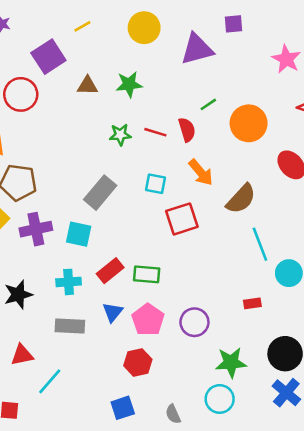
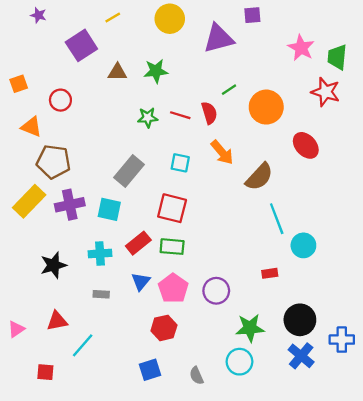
red circle: (21, 94) -> (60, 100), moved, size x0.7
red square: (182, 219) -> (172, 208), moved, turned 32
gray rectangle: (70, 326) -> (101, 294), size x0.6

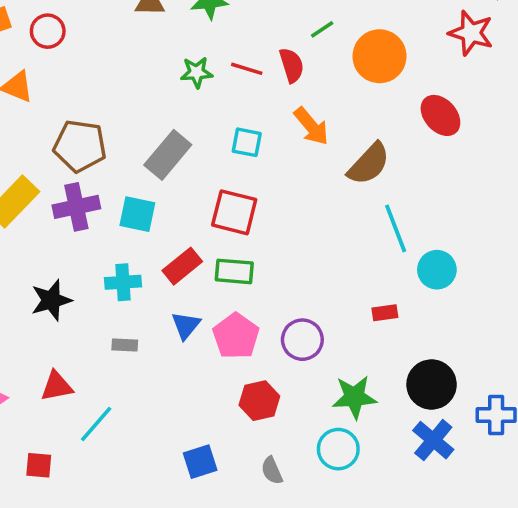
red circle: (60, 100) -> (48, 31), moved
brown pentagon: (53, 162) -> (80, 146), moved
red hexagon: (164, 328) -> (259, 401), moved

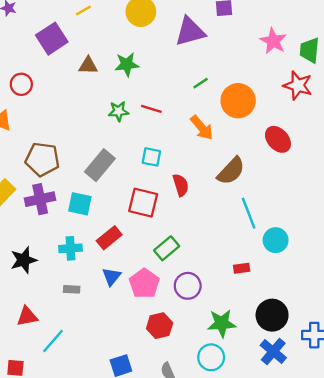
red semicircle: (292, 65) -> (181, 185), moved
orange arrow: (311, 126) -> (202, 128), moved
green rectangle: (234, 271) -> (167, 248), moved, turned -45

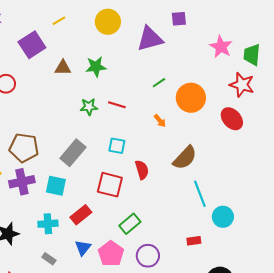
orange arrow: (202, 128) -> (160, 121), size x0.6
red ellipse: (278, 139) -> (232, 119), moved
gray rectangle: (72, 289) -> (49, 259), turned 32

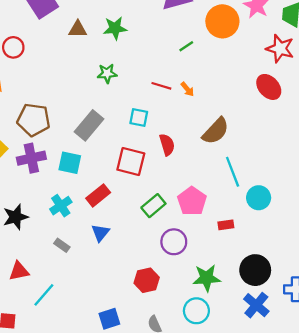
orange circle: (191, 98) -> (222, 21), moved
red line: (117, 105) -> (161, 86), moved
cyan cross: (48, 224) -> (61, 206), turned -30
pink pentagon: (111, 254) -> (192, 201), moved

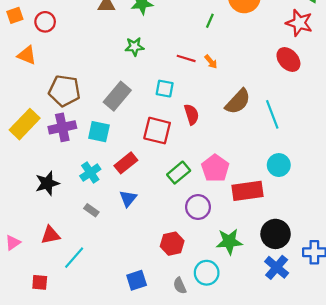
green line: (186, 46) -> (210, 21), turned -32
cyan line: (233, 172) -> (272, 114), moved
red rectangle: (226, 225) -> (248, 191), size x2.0
cyan circle: (196, 311) -> (207, 273), moved

